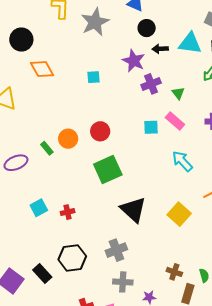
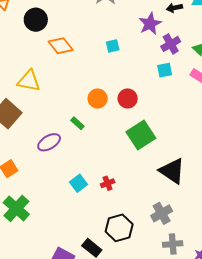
purple star: (134, 61) -> (150, 24), turned 30
cyan square: (151, 127) -> (165, 70), moved
orange circle: (68, 139) -> (98, 99), moved

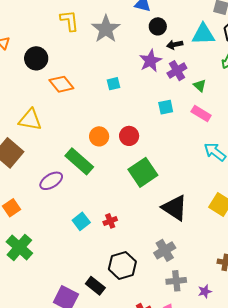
purple cross: (171, 44) -> (177, 71), moved
green rectangle: (77, 123) -> (79, 161), size x2.0

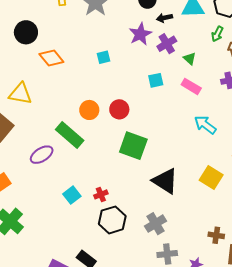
green square: (143, 172) -> (133, 146), turned -36
black hexagon: (122, 265) -> (112, 220), moved

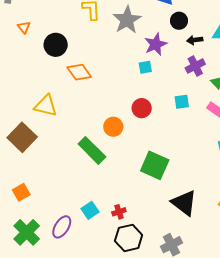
purple star: (140, 34) -> (156, 44), moved
cyan square: (103, 57) -> (145, 67), moved
red circle: (119, 109) -> (142, 108), moved
purple ellipse: (42, 155) -> (62, 227), moved, turned -30

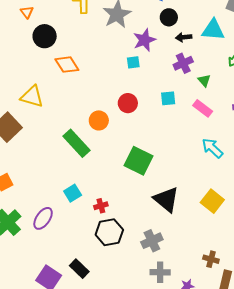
orange triangle: (24, 27) -> (27, 12), moved
cyan square: (90, 210) -> (73, 193), moved

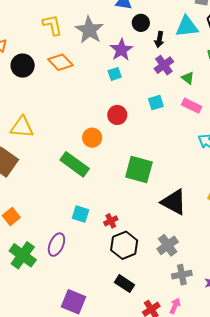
black arrow: (184, 37) -> (159, 39), turned -63
orange diamond: (67, 65) -> (60, 62), moved
cyan square: (73, 193) -> (81, 214), turned -30
black rectangle: (79, 269) -> (124, 284), moved

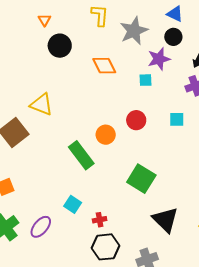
black circle: (141, 23) -> (173, 37), moved
orange diamond: (60, 62) -> (104, 66), moved

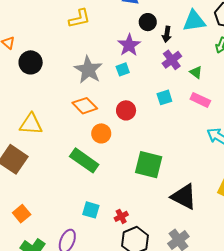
yellow L-shape: (100, 15) -> (79, 18), moved, turned 90
gray star: (134, 31) -> (88, 70), moved
black circle: (173, 37) -> (148, 22), moved
orange diamond: (104, 66) -> (85, 106), moved

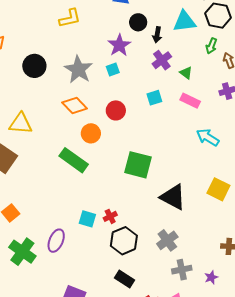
black circle: (31, 62) -> (34, 66), moved
cyan square: (91, 210) -> (87, 219), moved

